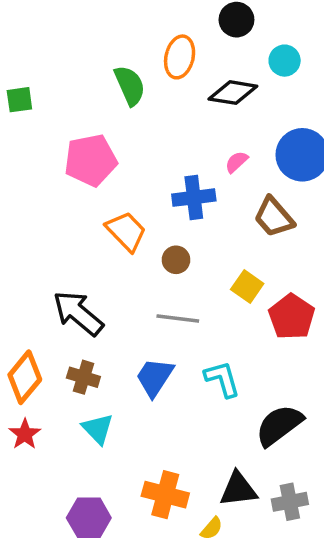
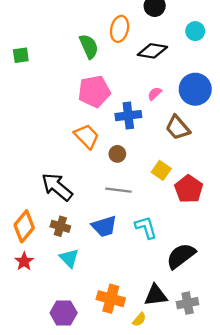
cyan circle: (285, 61) -> (195, 31), moved
pink pentagon: (91, 160) -> (94, 91), moved
blue trapezoid: (155, 377) -> (104, 226), turned -140

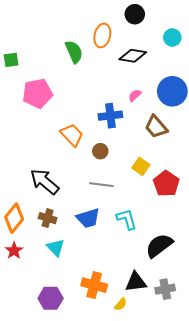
pink pentagon: (94, 91) -> (37, 93), moved

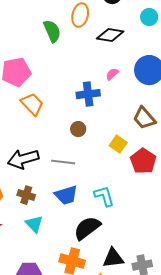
brown trapezoid: (156, 127) -> (144, 118), moved
orange trapezoid: (72, 135) -> (32, 104), moved
black arrow: (44, 182) -> (23, 159), turned -56
gray line: (101, 185) -> (63, 162), moved
black semicircle: (159, 246) -> (87, 228), moved

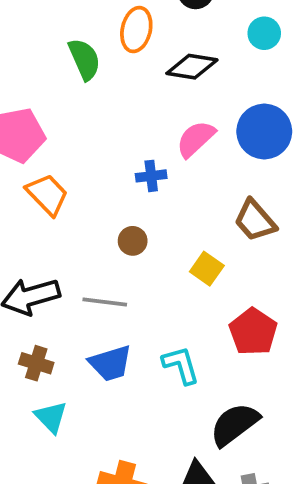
pink semicircle: (112, 74) -> (196, 139), size x1.6
blue cross: (88, 94) -> (151, 176), size x0.7
red pentagon: (143, 161) -> (253, 332), moved
black semicircle: (87, 228) -> (235, 424), moved

